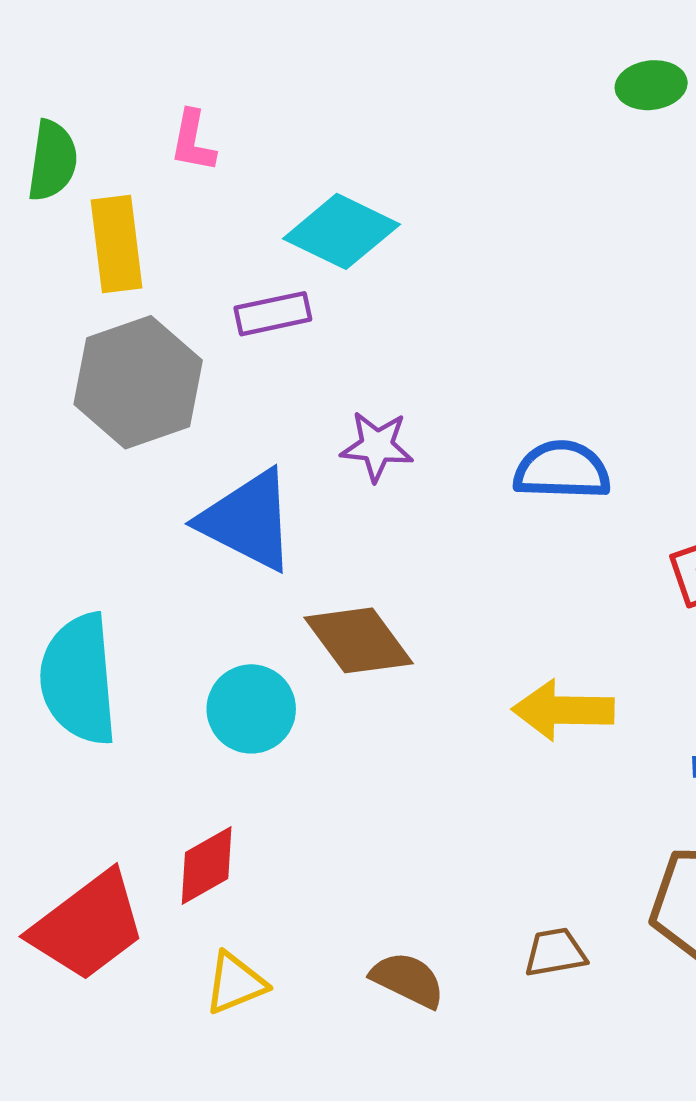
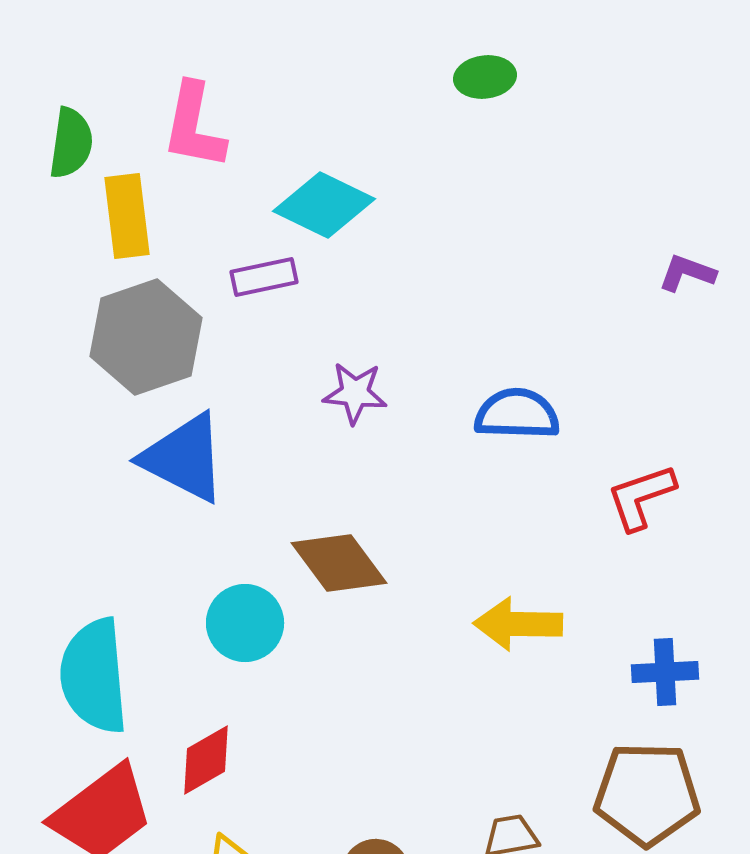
green ellipse: (651, 85) -> (485, 77), moved
pink L-shape: (193, 141) -> (194, 126), size x1.6
blue triangle: (248, 520) -> (184, 458), moved
cyan semicircle: (79, 679) -> (94, 676), moved

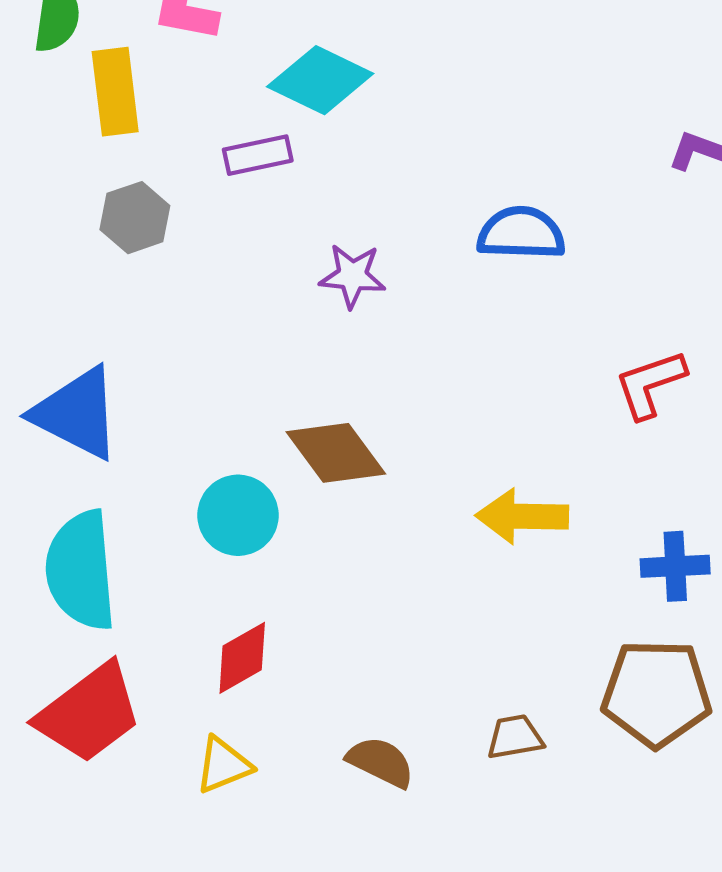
gray hexagon: (146, 337) -> (135, 218), size x0.6
blue semicircle: (517, 414) -> (521, 233), moved
blue triangle: (184, 458) -> (77, 413), moved
red diamond: (206, 760) -> (242, 658), moved

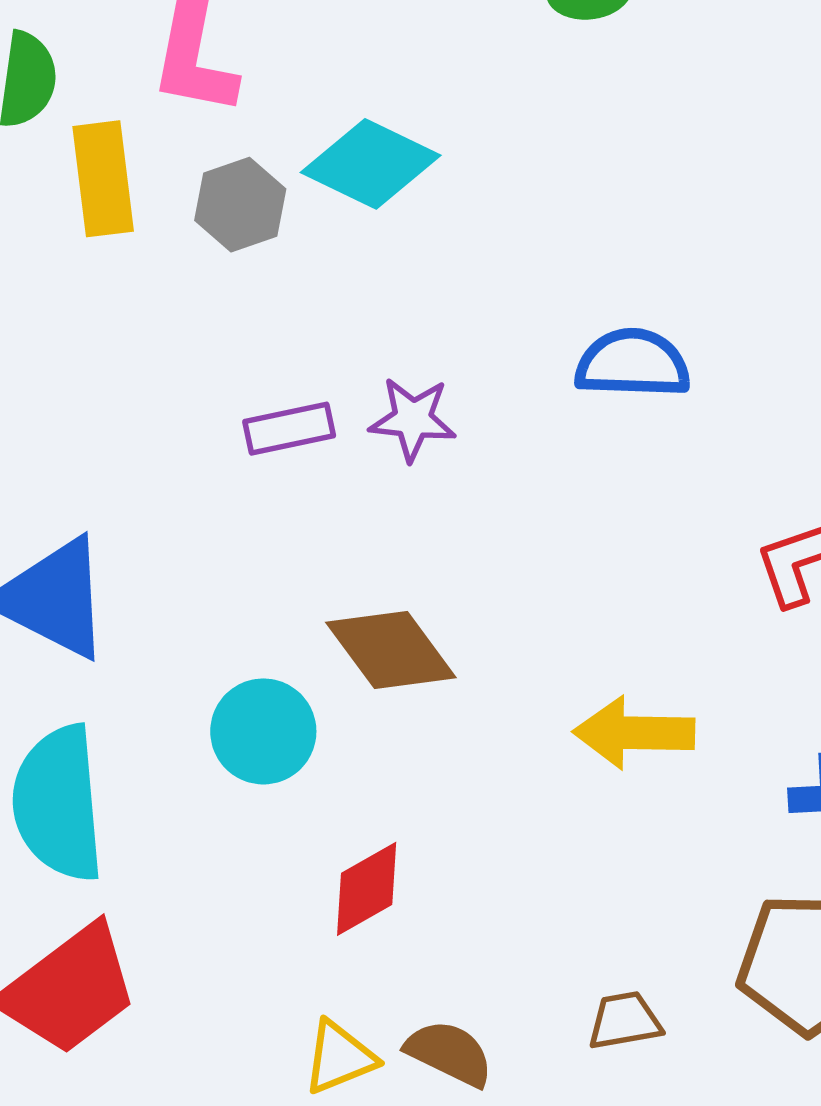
purple rectangle: (258, 155) -> (289, 429), moved
gray hexagon: (135, 218) -> (240, 205), moved
red diamond: (242, 658) -> (367, 889), moved
yellow triangle: (223, 765) -> (339, 1057), moved

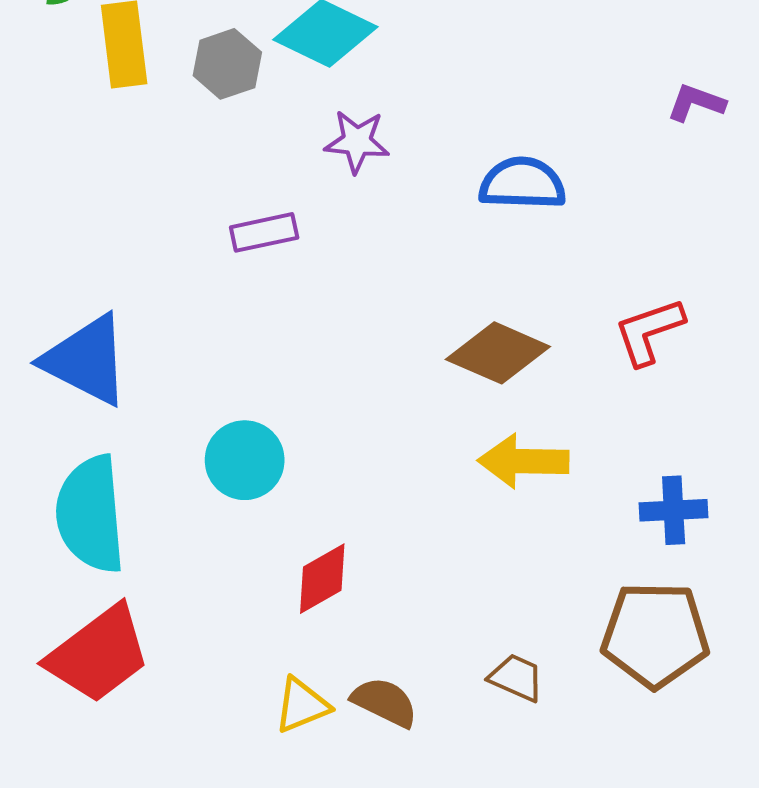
purple star: (413, 419) -> (357, 142), moved
brown diamond: (391, 650) -> (498, 353), moved, turned -30
brown trapezoid: (625, 1021) -> (516, 678), turned 34

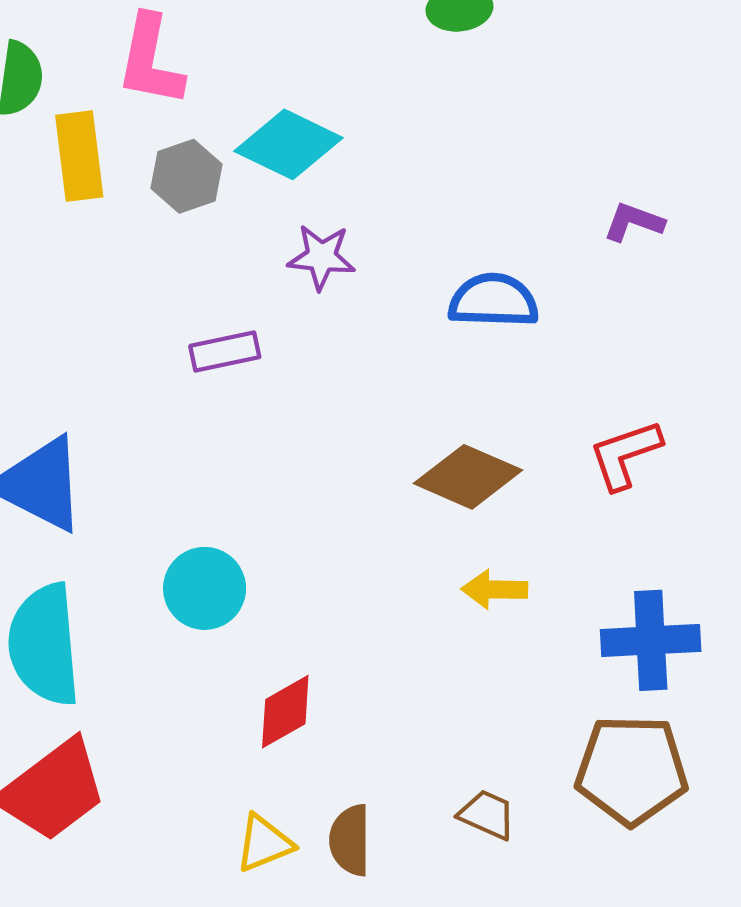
purple L-shape: (696, 103) -> (634, 222), moved
yellow arrow: (523, 461) -> (495, 589), size x0.7
blue cross: (674, 510) -> (651, 640), size x1.4
brown semicircle: (385, 702) -> (350, 840), turned -116

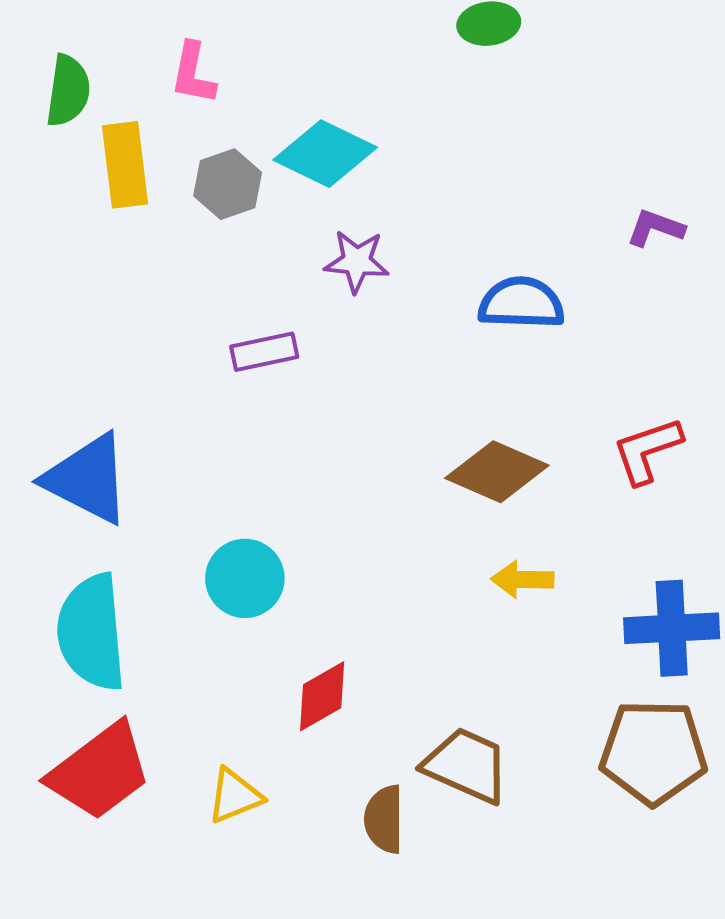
pink L-shape: (150, 60) -> (193, 73), size x0.7
brown trapezoid: (487, 815) -> (466, 765), moved, size x1.6
yellow triangle: (264, 843) -> (235, 796), moved

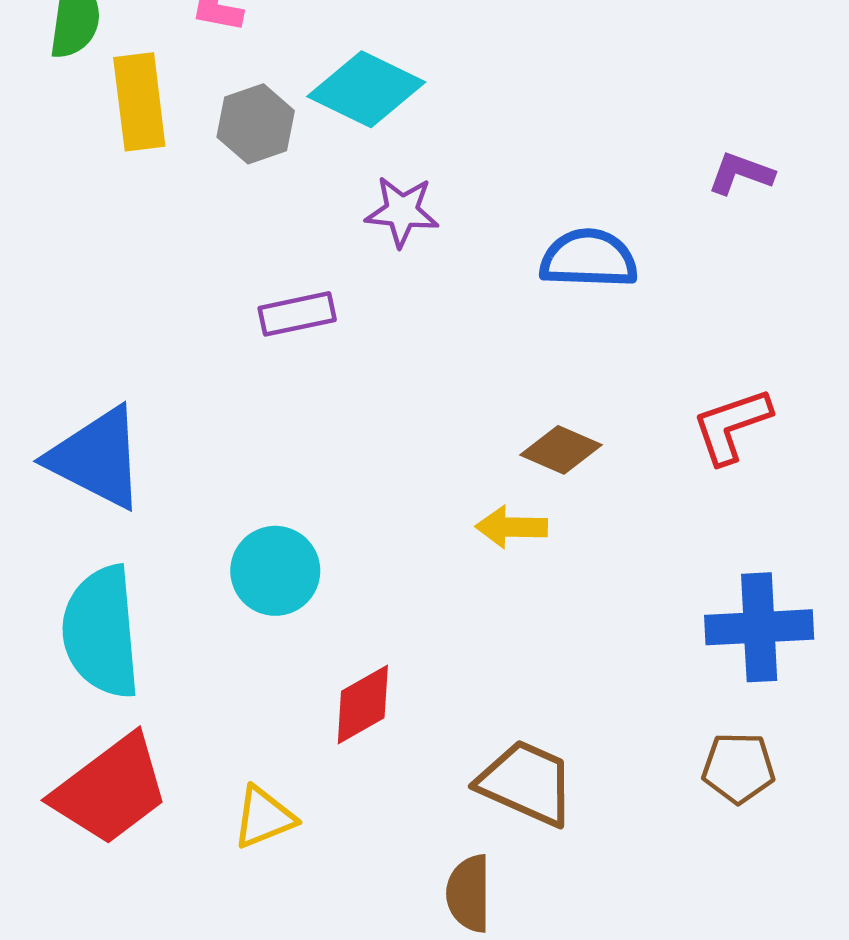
brown diamond: (497, 472) -> (561, 450), size x0.7
yellow arrow: (522, 579) -> (511, 527), moved
brown pentagon: (653, 752) -> (738, 768), size x0.6
brown semicircle: (384, 819) -> (469, 893), moved

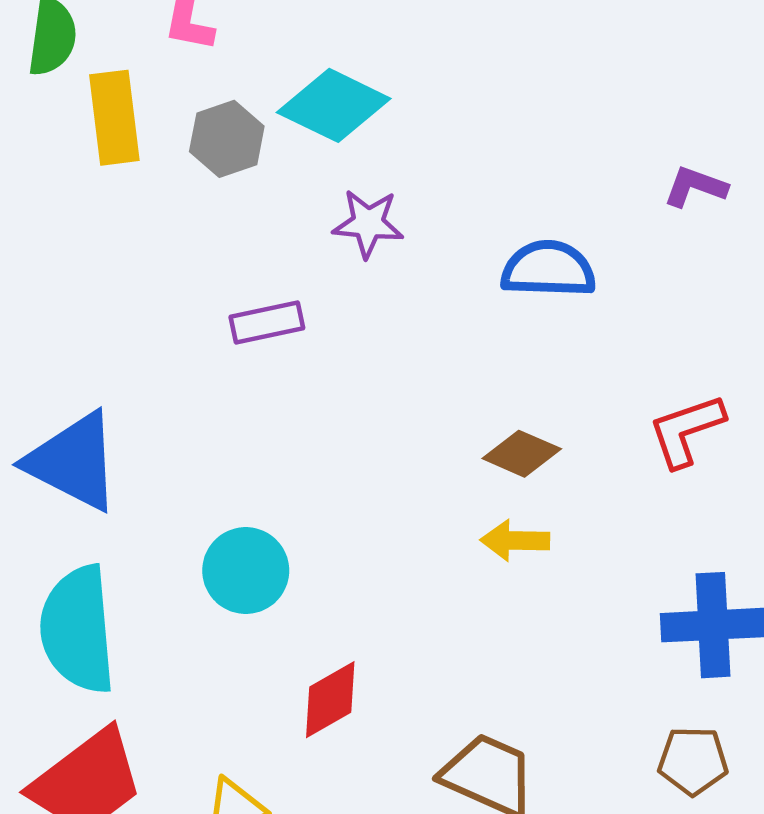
yellow arrow: (511, 527) -> (515, 541), moved

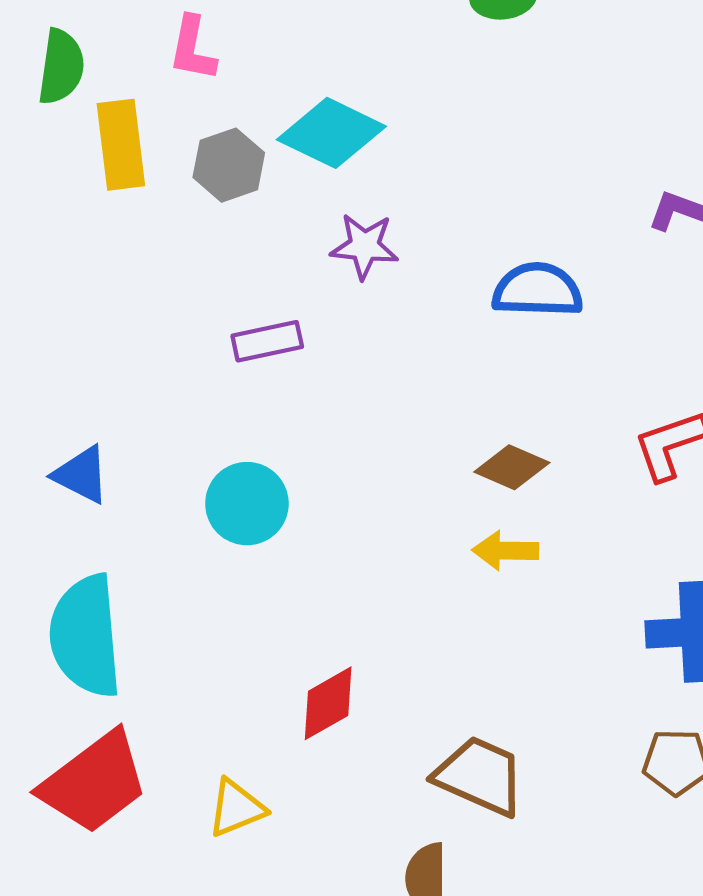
blue triangle: (73, 462) -> (81, 475), size x0.6
cyan circle: (246, 571) -> (247, 504), moved

